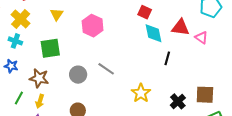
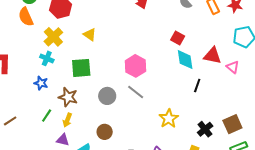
yellow triangle: (57, 14) -> (90, 35), turned -32
pink hexagon: (93, 26) -> (135, 66), moved
brown square: (205, 95) -> (232, 124), turned -30

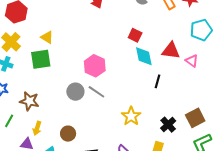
green square: (81, 68) -> (41, 59), moved
gray circle: (107, 96) -> (75, 92), moved
yellow arrow: (67, 120) -> (37, 128), moved

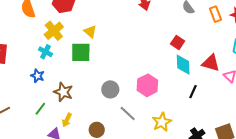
pink hexagon: (95, 66) -> (147, 85), moved
gray line: (96, 92) -> (128, 114), moved

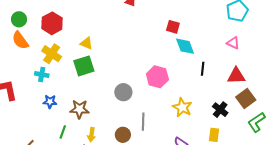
cyan cross: (45, 52) -> (42, 74), moved
red triangle: (211, 63) -> (236, 76), moved
gray line: (128, 114) -> (143, 122), moved, turned 66

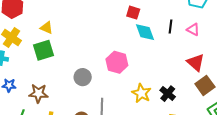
black line: (203, 69) -> (170, 27), moved
red triangle: (236, 76) -> (196, 62), turned 42
black cross: (220, 110) -> (168, 94), moved

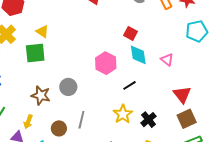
black line: (170, 27) -> (129, 85), moved, turned 40
pink triangle: (193, 29) -> (167, 60), moved
pink hexagon: (117, 62) -> (106, 63), moved
brown star: (38, 93) -> (41, 95), moved

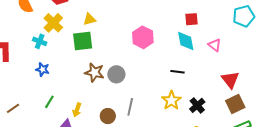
yellow triangle: (42, 31) -> (89, 19), turned -48
red square: (130, 33) -> (192, 19), moved, turned -32
pink hexagon: (106, 63) -> (143, 37), moved
black line: (129, 85) -> (178, 72), turned 40
brown star: (41, 95) -> (94, 72), moved

